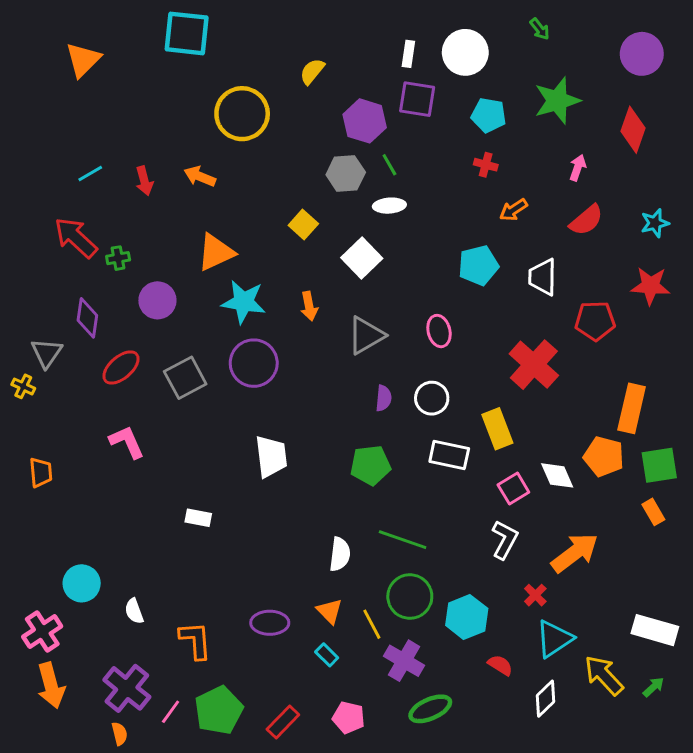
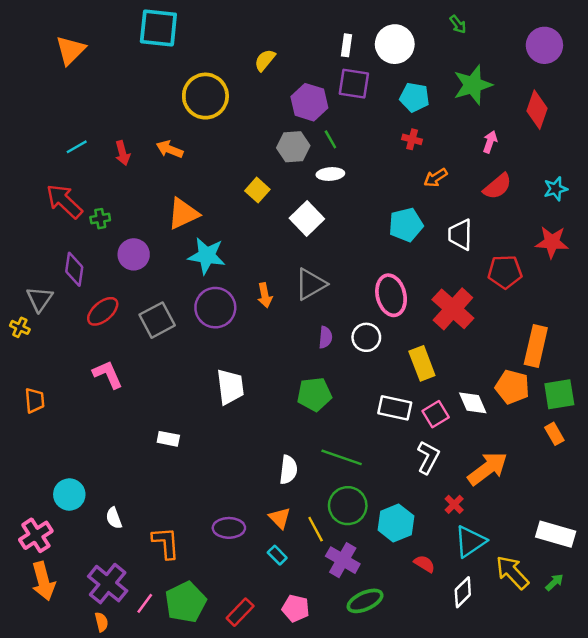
orange arrow: (309, 306) -> (265, 295), moved
pink ellipse: (439, 331) -> (391, 295), moved, size x1.5
white rectangle: (449, 455) -> (395, 408), moved

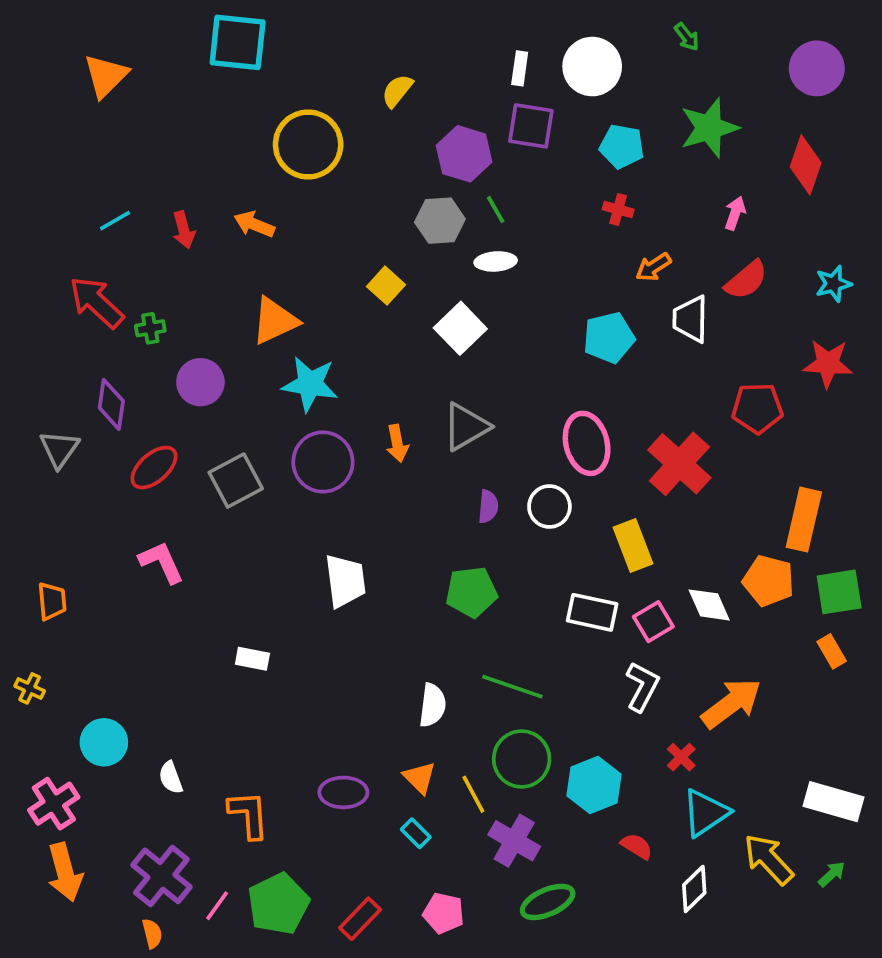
white trapezoid: (460, 235) -> (691, 319), moved
yellow cross: (20, 327) -> (30, 688), moved

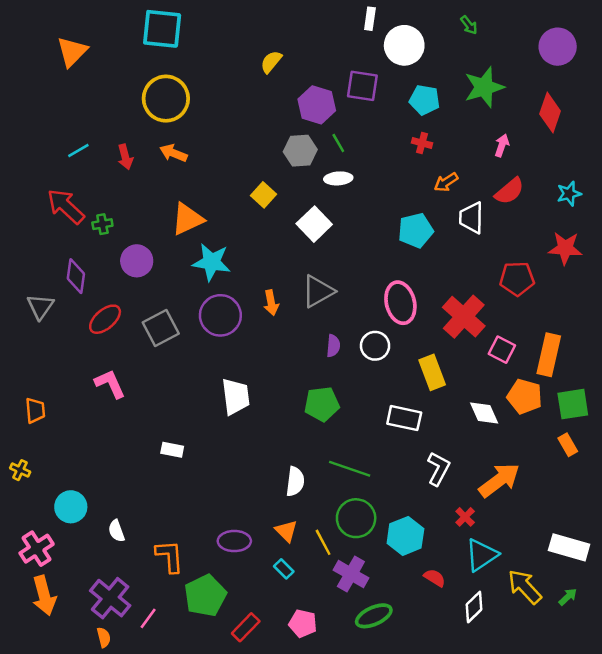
white rectangle: (520, 68) -> (370, 19), moved
yellow circle: (308, 144) -> (166, 99), moved
pink square: (653, 622) -> (502, 350), moved, turned -32
green pentagon: (278, 904) -> (205, 596), moved

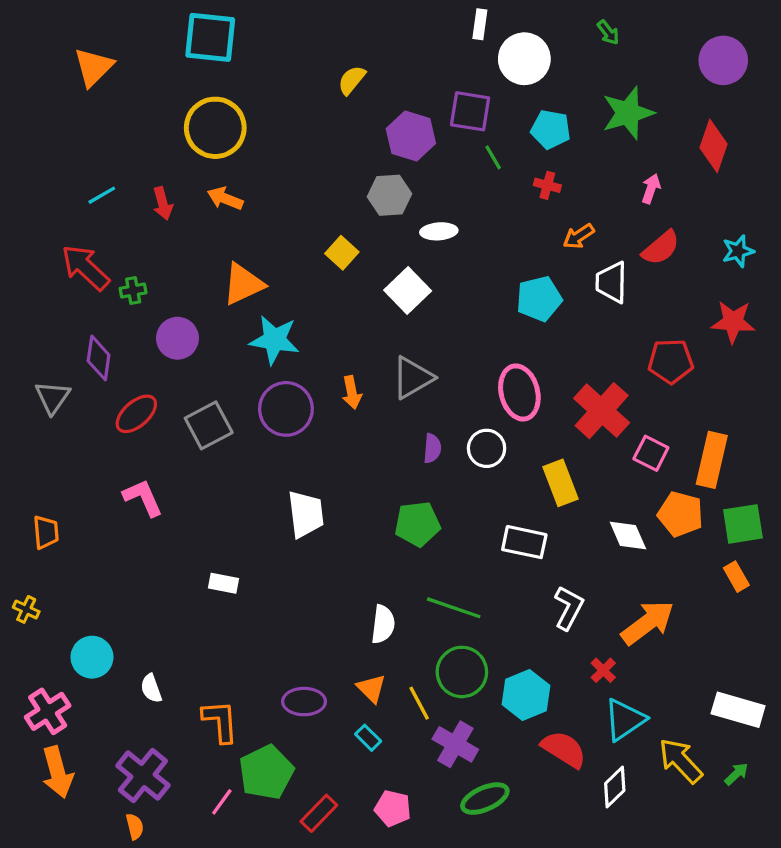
green line: (338, 143) -> (493, 157), moved
red semicircle: (435, 578) -> (564, 749), size x1.6
pink line: (148, 618) -> (222, 802), moved

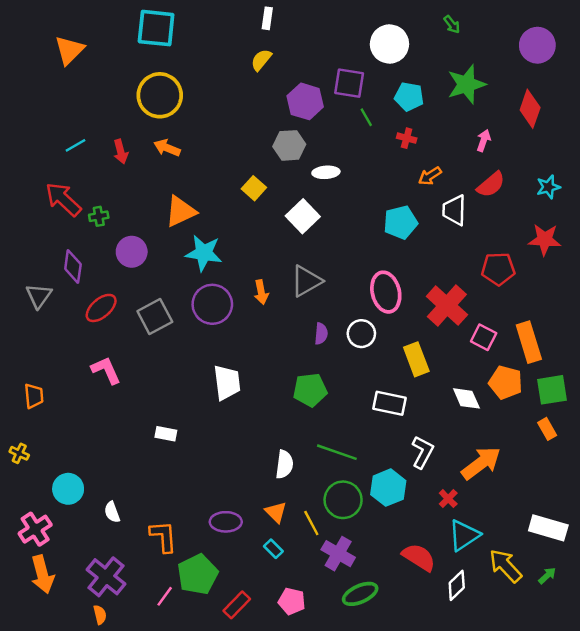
white rectangle: (480, 24) -> (267, 18), moved
orange rectangle: (712, 460) -> (529, 342), turned -30
cyan hexagon: (526, 695) -> (388, 488), moved

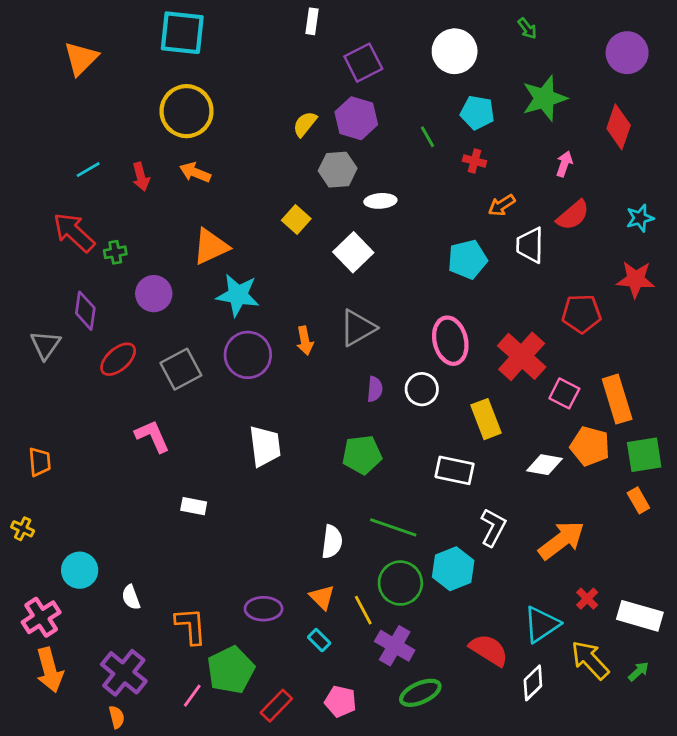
yellow semicircle: (261, 60) -> (305, 124), moved
purple square: (349, 83) -> (363, 63), moved, turned -36
pink L-shape: (106, 370) -> (152, 436), moved
white diamond: (466, 398) -> (544, 465), turned -56
red cross: (448, 499) -> (587, 599), moved

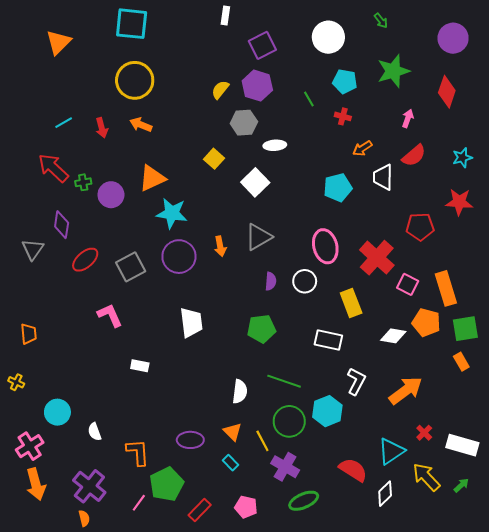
purple circle: (154, 294) -> (111, 195), moved

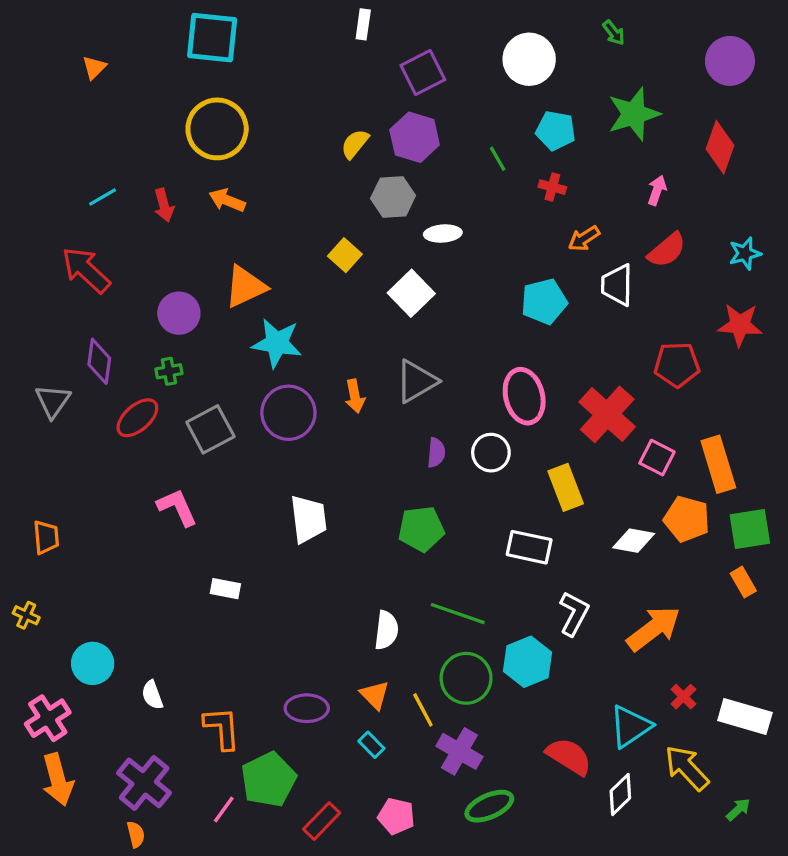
orange triangle: (58, 42) -> (94, 68), size x0.6
green cross: (83, 182) -> (169, 371), moved
green arrow: (461, 485) -> (738, 809), moved

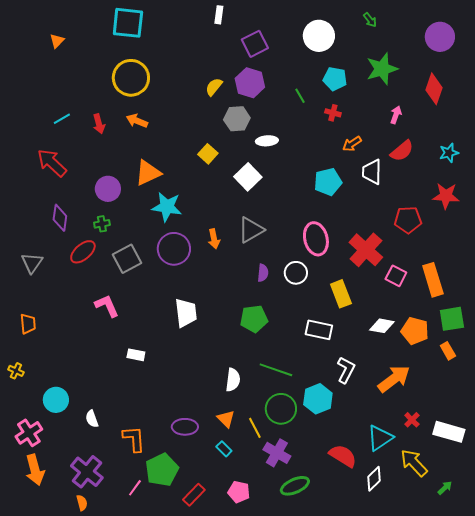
gray triangle: (53, 401) -> (32, 263), moved
orange pentagon: (687, 519) -> (415, 331), moved

